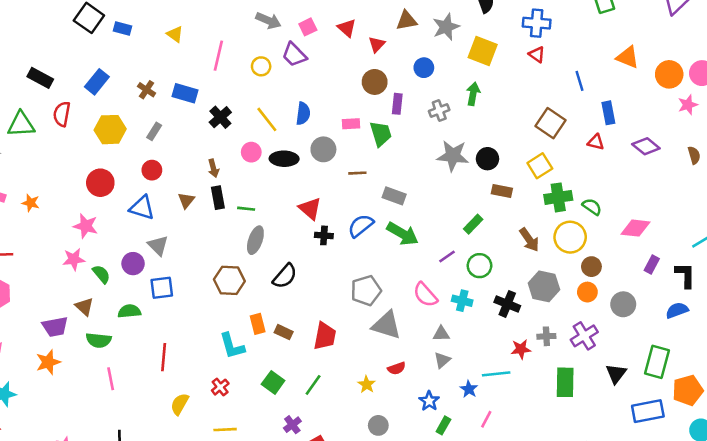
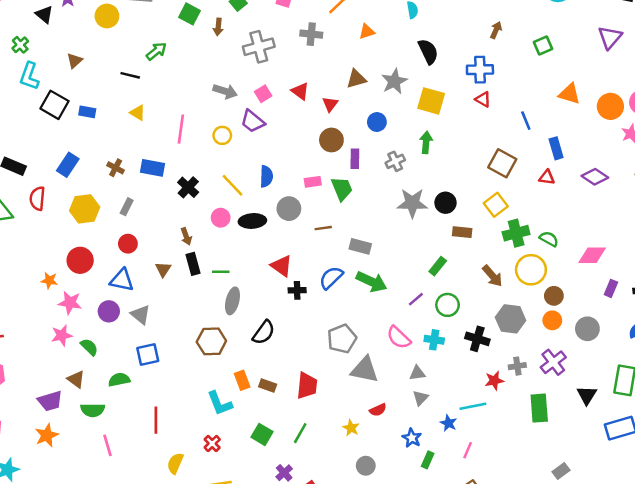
orange star: (31, 203) -> (49, 280), moved
purple circle: (133, 264) -> (109, 311), moved

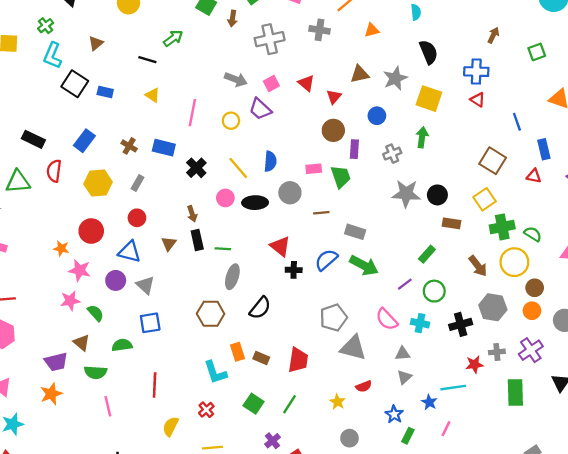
black cross: (477, 339) -> (461, 324), turned -35

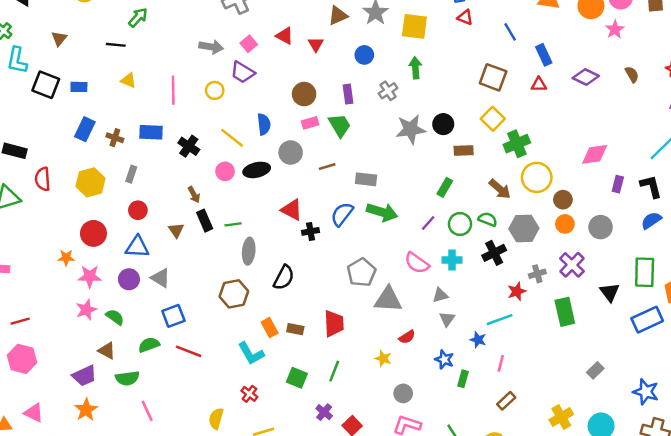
brown circle: (333, 130) -> (304, 94), moved
blue rectangle: (84, 141) -> (85, 129), moved
green semicircle: (533, 234) -> (488, 219), moved
red line: (155, 385) -> (189, 351), moved, turned -60

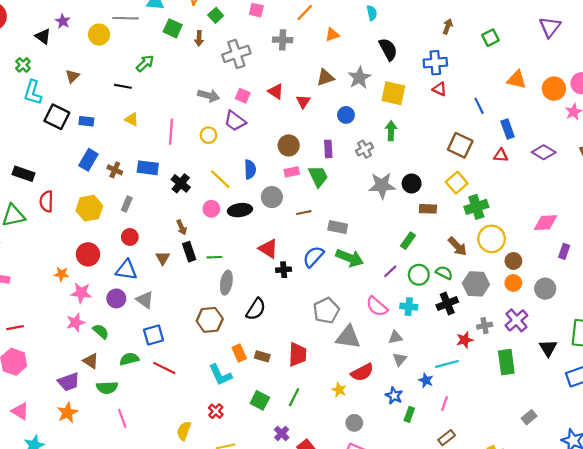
pink square: (249, 44) -> (243, 96), turned -32
red semicircle: (407, 337) -> (362, 372), size x1.5

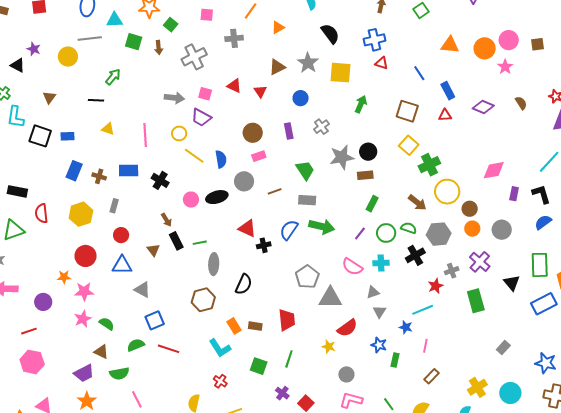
green arrow: (391, 131) -> (361, 104), moved, turned 30
green trapezoid: (318, 176) -> (305, 170), moved
yellow line: (220, 179) -> (194, 156), moved
brown rectangle: (428, 209) -> (365, 175), moved
purple circle: (116, 298) -> (43, 302), moved

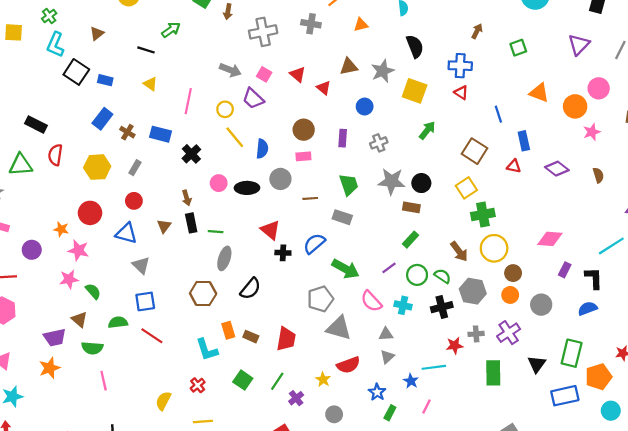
pink circle: (509, 40) -> (599, 88), moved
red triangle: (260, 91) -> (324, 88), turned -32
green arrow: (322, 226) -> (345, 269), moved
purple cross: (282, 393) -> (296, 398), moved

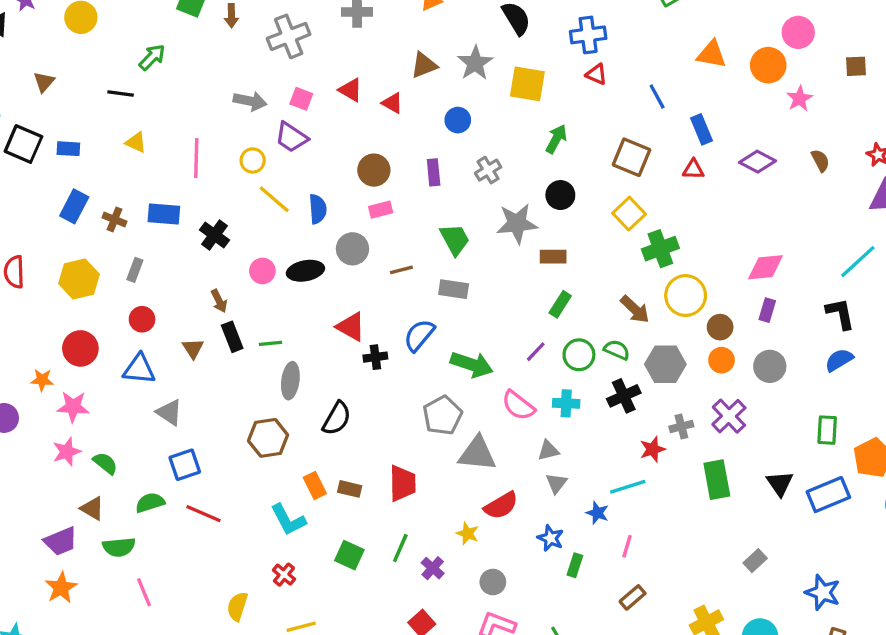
black circle: (421, 183) -> (560, 195), moved
purple rectangle: (565, 270) -> (767, 310), moved
green rectangle: (572, 353) -> (827, 430), size x0.7
black triangle: (537, 364) -> (780, 483), moved

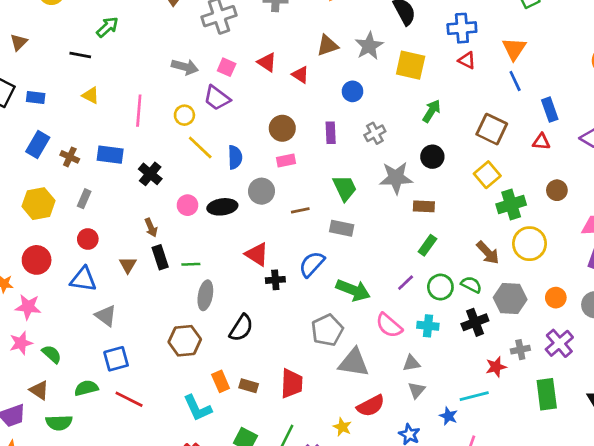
orange triangle: (711, 54) -> (514, 49), moved, turned 50
brown circle: (720, 327) -> (557, 190), moved

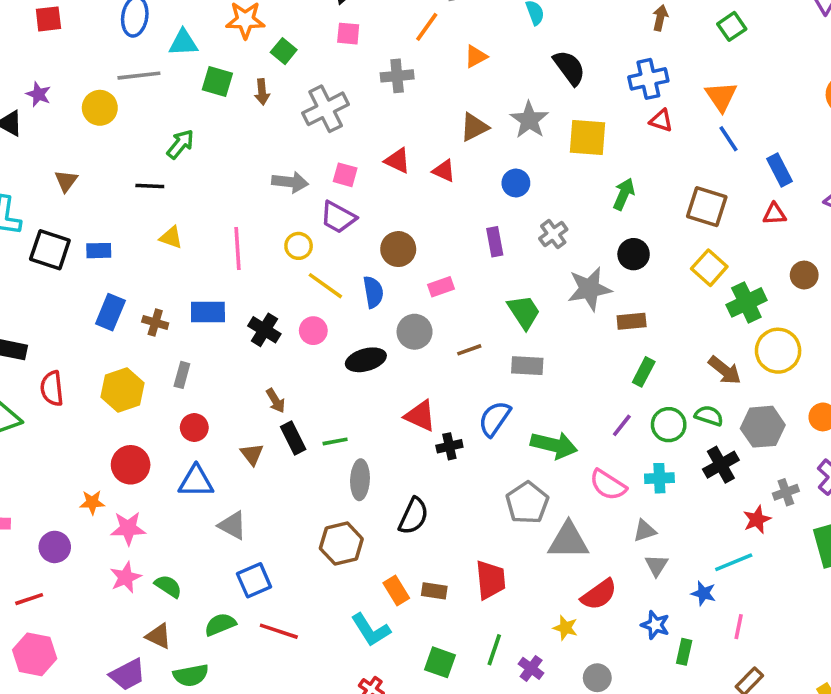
brown circle: (282, 128) -> (398, 249), moved
pink circle: (187, 205) -> (313, 331), moved

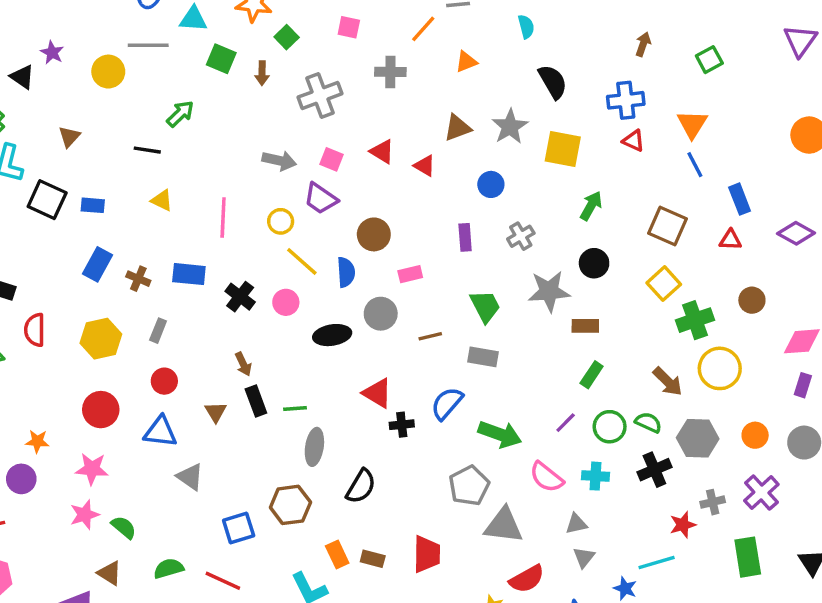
orange star: (92, 502) -> (37, 441), moved
blue square: (254, 580) -> (239, 528), moved

